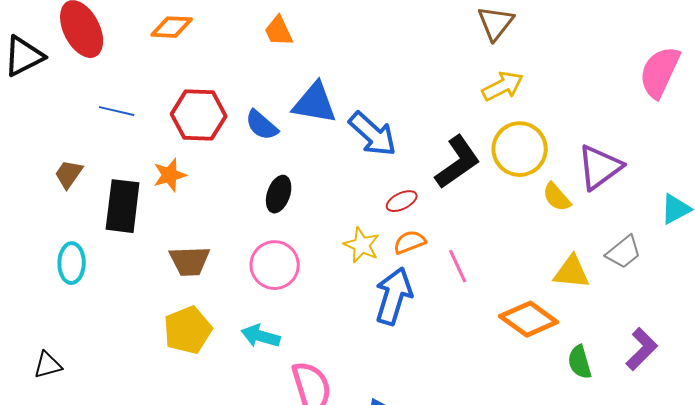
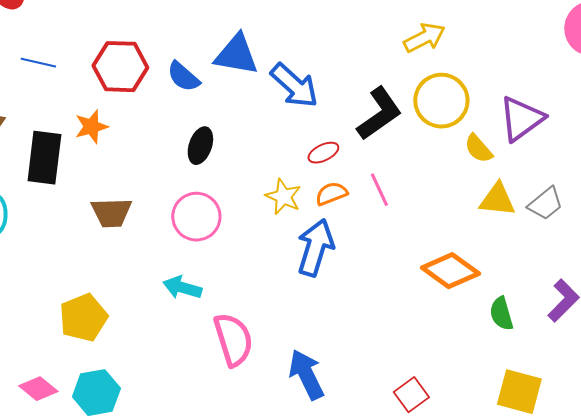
pink line: (458, 266) -> (379, 190), moved
yellow triangle: (572, 272) -> (497, 200), moved
yellow pentagon: (188, 330) -> (83, 318), moved

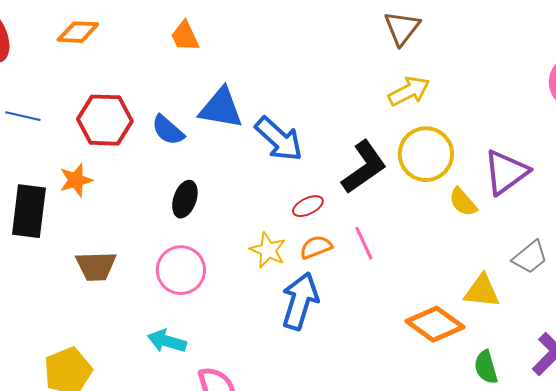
yellow triangle: (497, 200) -> (482, 291), moved

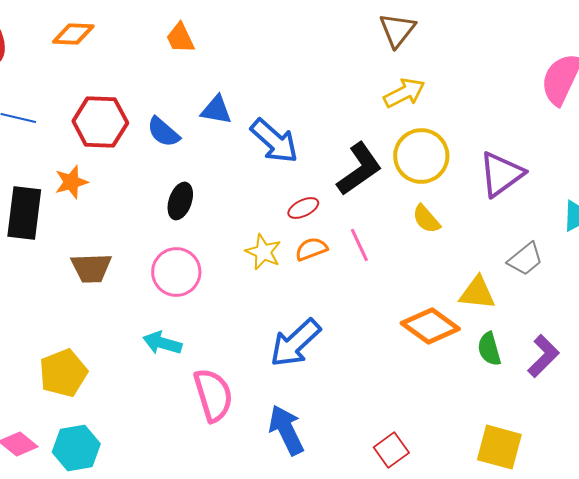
blue triangle: (221, 108) -> (216, 110), size x0.7
yellow semicircle: (463, 202) -> (426, 219), moved
blue arrow: (300, 301) -> (295, 343), moved, turned -150
green semicircle: (486, 367) -> (489, 349), moved

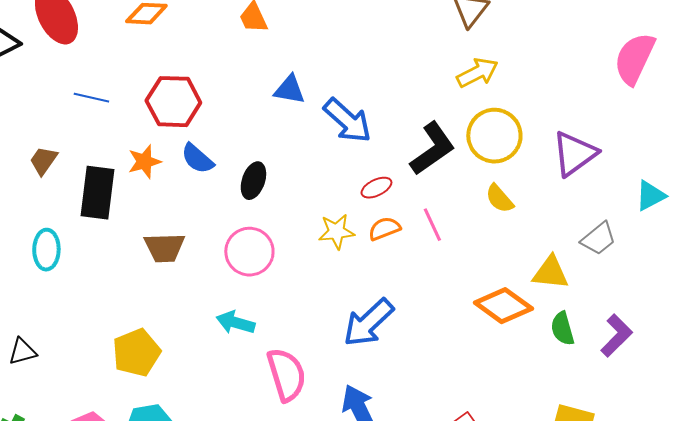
blue semicircle: (163, 132) -> (197, 159), moved
yellow star: (263, 252) -> (336, 232), turned -30

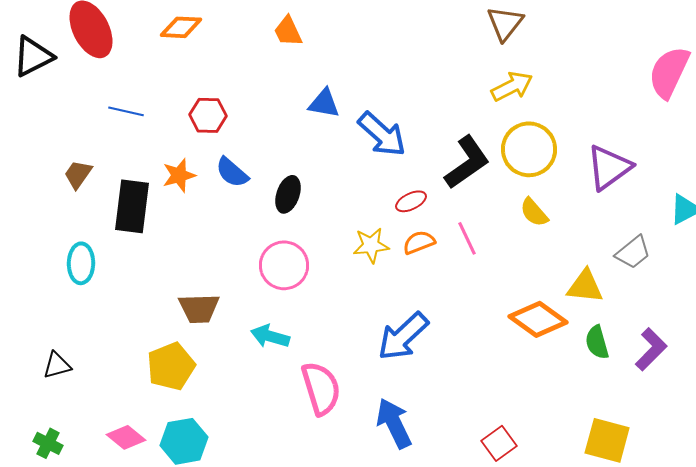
red hexagon: (173, 102) -> (208, 115), size x0.7
brown trapezoid: (164, 248) -> (199, 308), moved

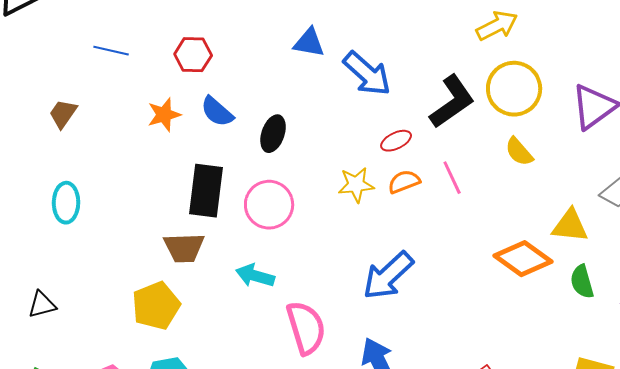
black rectangle: (132, 206) -> (206, 191), moved

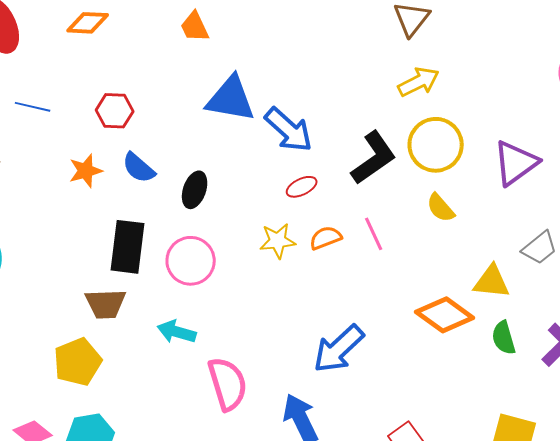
blue triangle: (309, 43) -> (231, 99), size x1.6
red ellipse: (396, 141) -> (302, 187), moved
blue arrow: (388, 276) -> (339, 349), moved

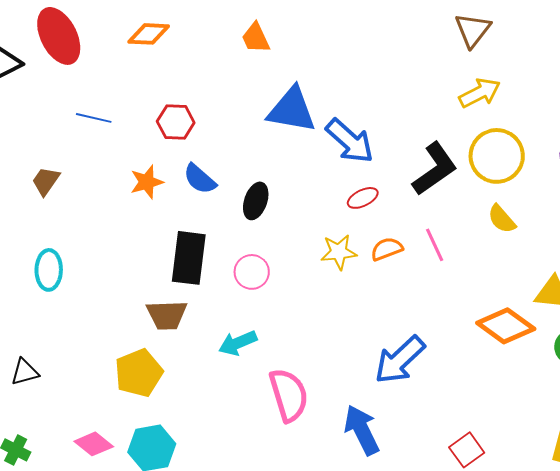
pink circle: (191, 261) -> (252, 272), size x0.7
cyan arrow: (177, 332) -> (238, 343), turned -39

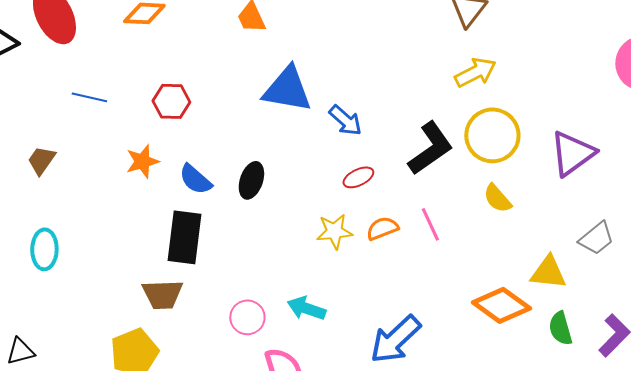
blue arrow: (350, 141) -> (345, 120), size x0.7
blue semicircle: (200, 179) -> (195, 179), moved
pink circle: (252, 272) -> (247, 317), moved
cyan arrow: (238, 343) -> (306, 308), moved, turned 42

